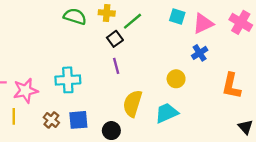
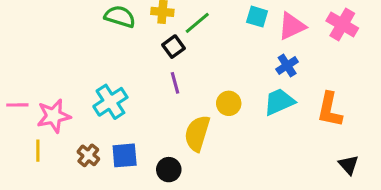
yellow circle: (176, 79) -> (229, 103), moved
cyan cross: (68, 80) -> (110, 102), turned -30
cyan trapezoid: (167, 113) -> (279, 102), moved

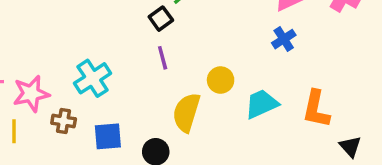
cyan trapezoid: (279, 102) -> (262, 104), moved
orange L-shape: (330, 110) -> (316, 109), moved
brown cross: (88, 155) -> (64, 121), moved, turned -30

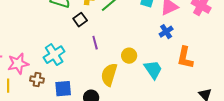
black square: (161, 19) -> (80, 20), moved
cyan trapezoid: (262, 104) -> (153, 70), turned 80
orange L-shape: (316, 109) -> (185, 58), moved

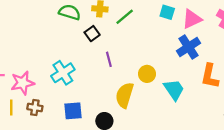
blue cross: (166, 32) -> (188, 47), size x1.5
brown cross: (37, 80) -> (35, 108), moved

